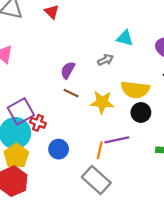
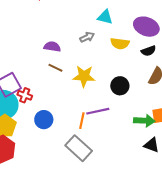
purple semicircle: (68, 70) -> (52, 47), turned 70
yellow semicircle: (135, 90) -> (120, 43), moved, size x0.7

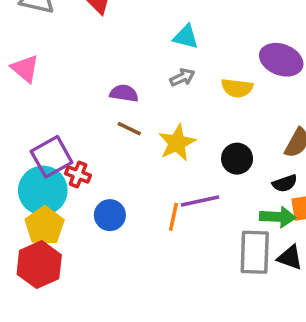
cyan triangle: (105, 17) -> (186, 37), moved
black semicircle: (148, 51) -> (285, 183), moved
yellow star: (84, 76) -> (177, 143), turned -30
gray rectangle: (79, 148) -> (255, 252), moved, turned 50

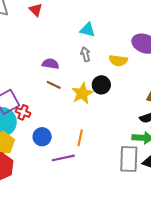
gray arrow: (182, 77) -> (85, 54), turned -80
black circle: (237, 159) -> (101, 85), moved
purple line: (200, 201) -> (63, 158), moved

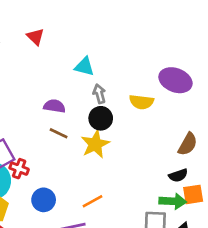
cyan triangle: (88, 30) -> (84, 67), moved
black circle: (101, 85) -> (101, 118), moved
orange line: (80, 138) -> (93, 201), turned 49

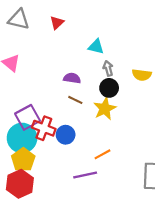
red triangle: (35, 37) -> (57, 23), turned 32
red cross: (19, 169) -> (44, 128), size x1.5
blue circle: (44, 200) -> (66, 135), moved

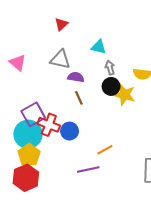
gray triangle: (19, 19) -> (60, 59), moved
brown line: (75, 100) -> (79, 98), turned 40
yellow star: (105, 109) -> (125, 95), moved, turned -30

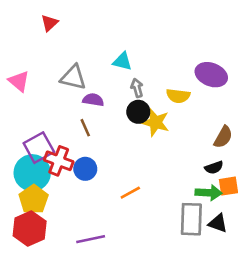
red triangle: (61, 24) -> (49, 23), moved
brown line: (79, 98) -> (85, 128), moved
purple line: (88, 169) -> (91, 239), moved

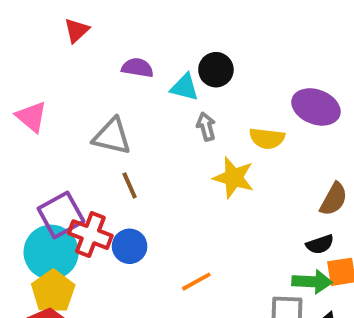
gray triangle: (73, 77) -> (112, 136), moved
purple semicircle: (93, 100) -> (137, 68), moved
black circle: (138, 112) -> (216, 70), moved

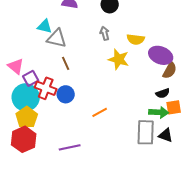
cyan triangle: (185, 87) -> (45, 26), moved
purple ellipse: (316, 107) -> (161, 55), moved
pink triangle: (31, 117) -> (16, 66), moved
purple square: (61, 215) -> (31, 78), size x0.7

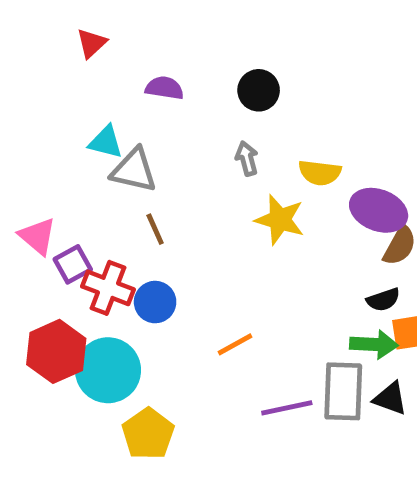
cyan circle: (26, 97) -> (108, 370), moved
yellow pentagon: (27, 117) -> (148, 434), moved
red hexagon: (24, 139) -> (56, 351), moved
purple line: (70, 147) -> (287, 408), moved

